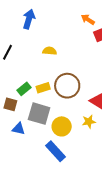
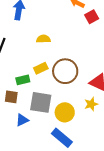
yellow rectangle: (43, 88) -> (41, 68), moved
green rectangle: (24, 89) -> (23, 80), turned 32
blue triangle: (18, 129) -> (22, 120), turned -32

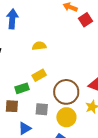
brown circle: (65, 71) -> (66, 92), moved
gray square: (41, 102) -> (42, 109), size x0.6

